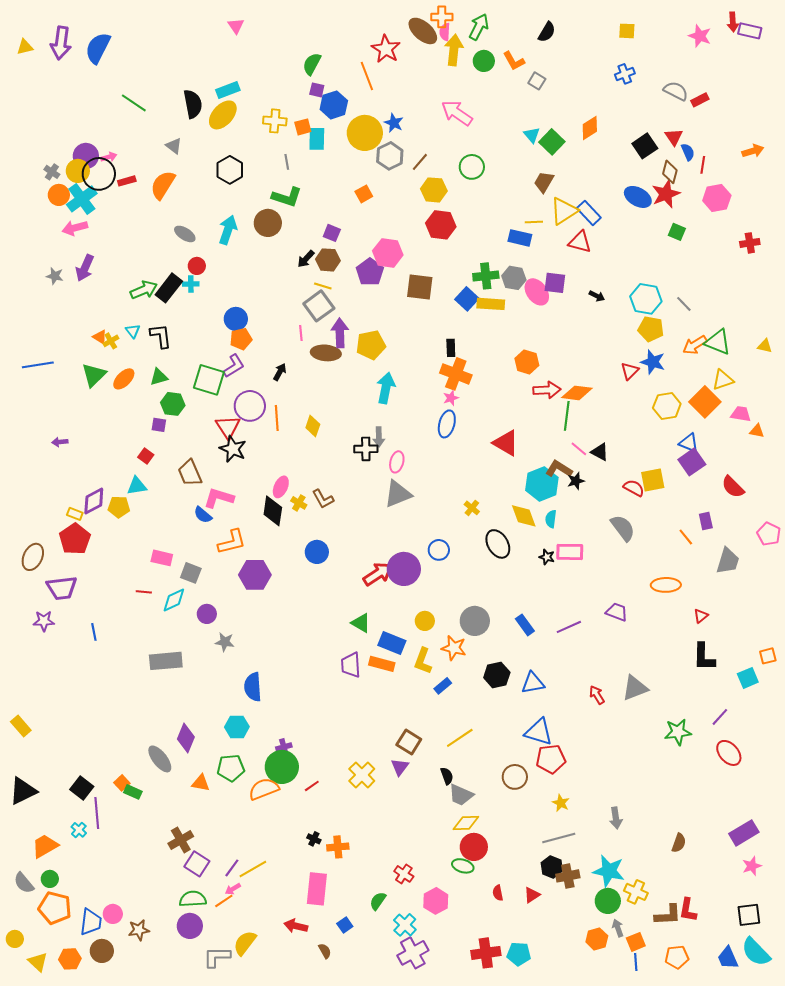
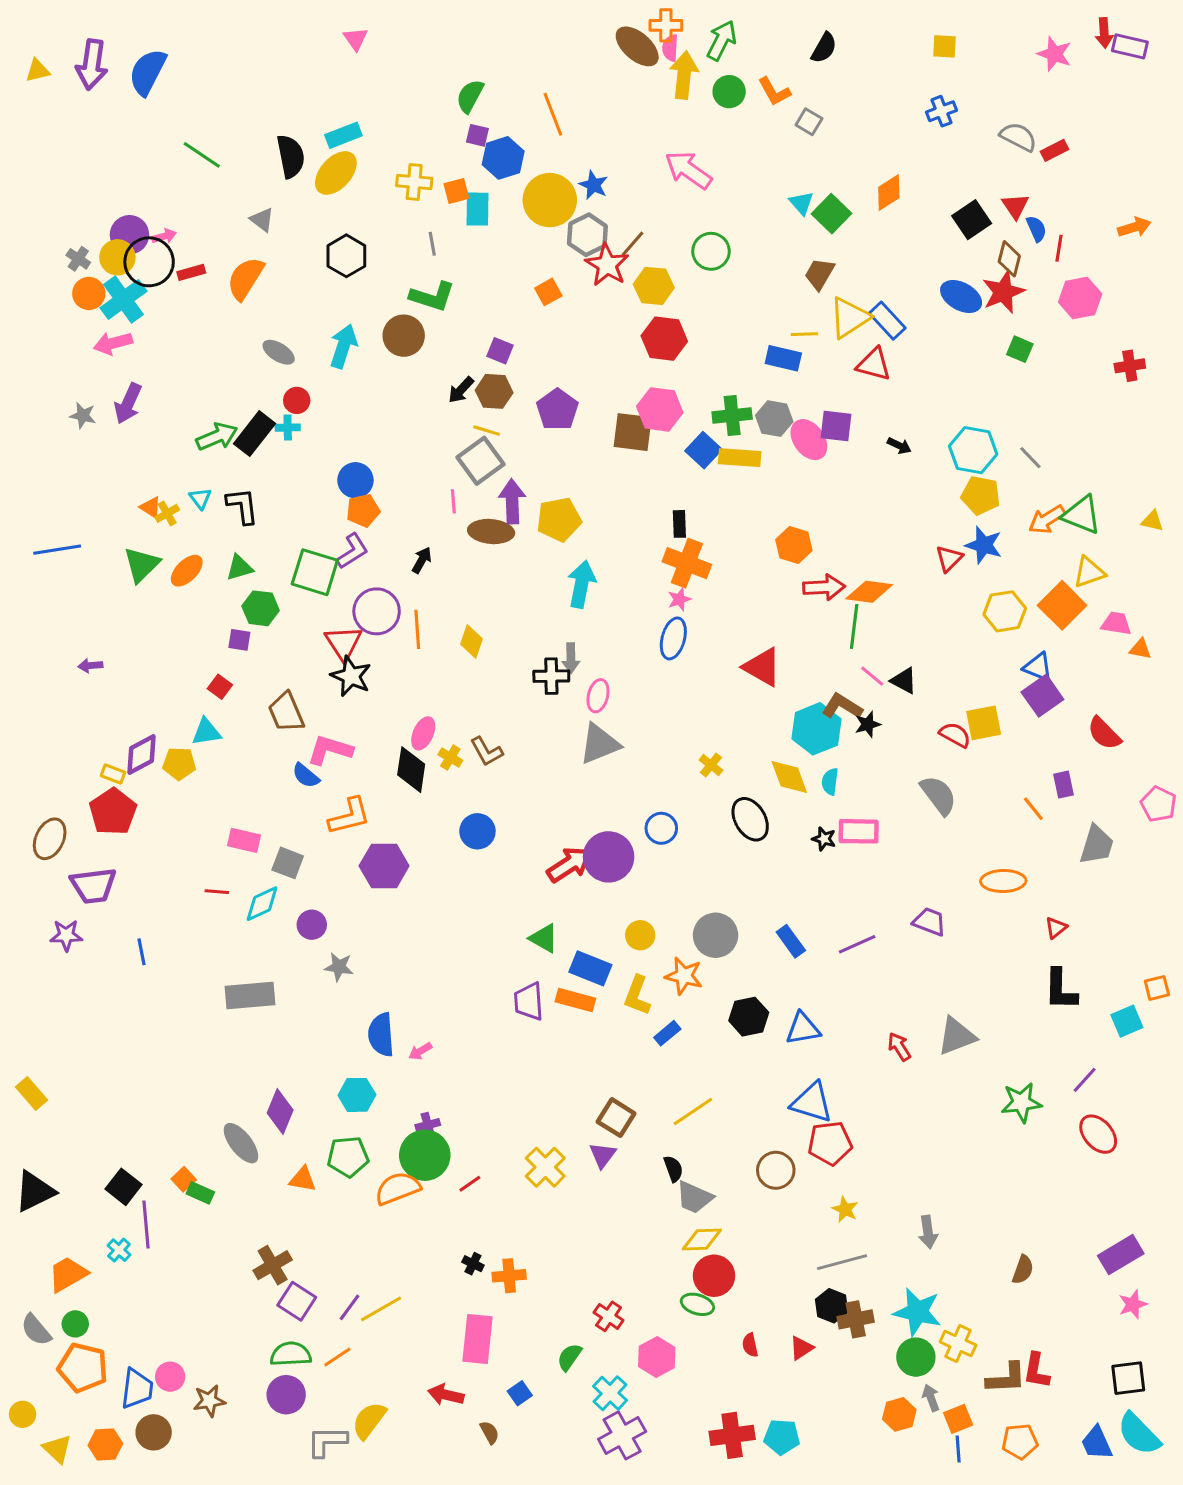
red star: (386, 49) -> (607, 265), moved
pink hexagon: (388, 253) -> (660, 409), moved
pink arrow: (233, 889) -> (420, 1051), moved

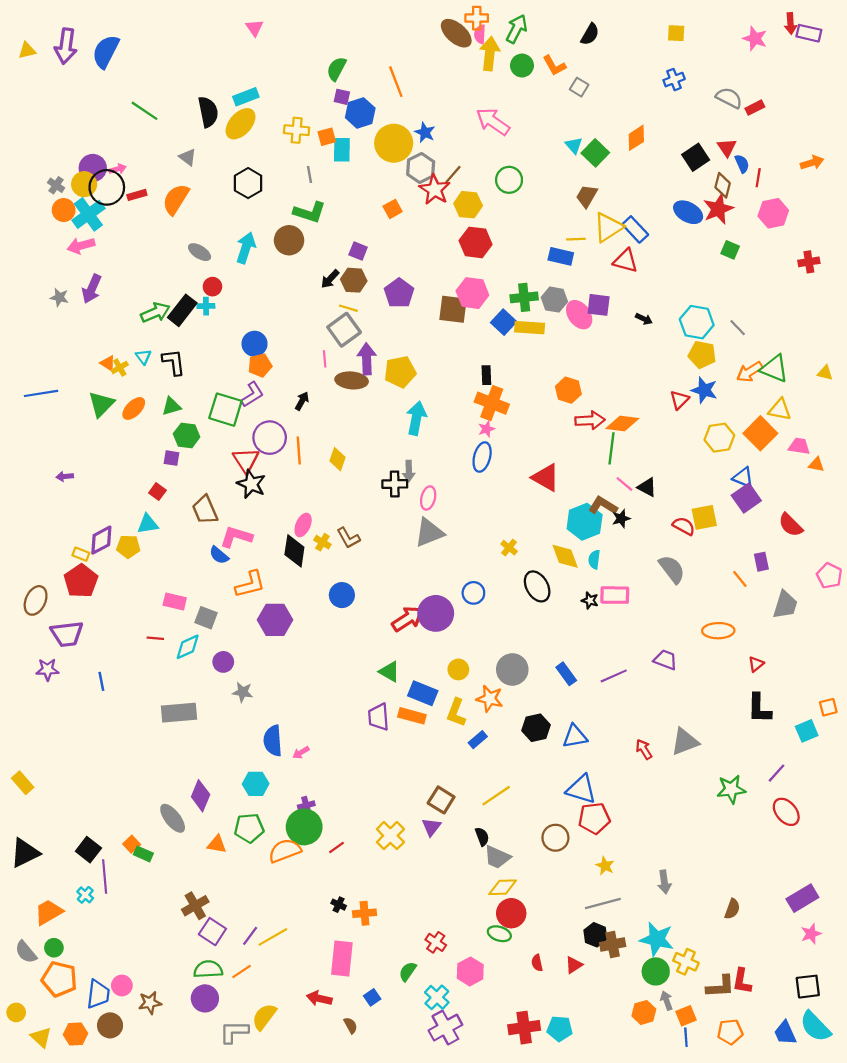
yellow triangle: (1089, 572) -> (780, 410), turned 30

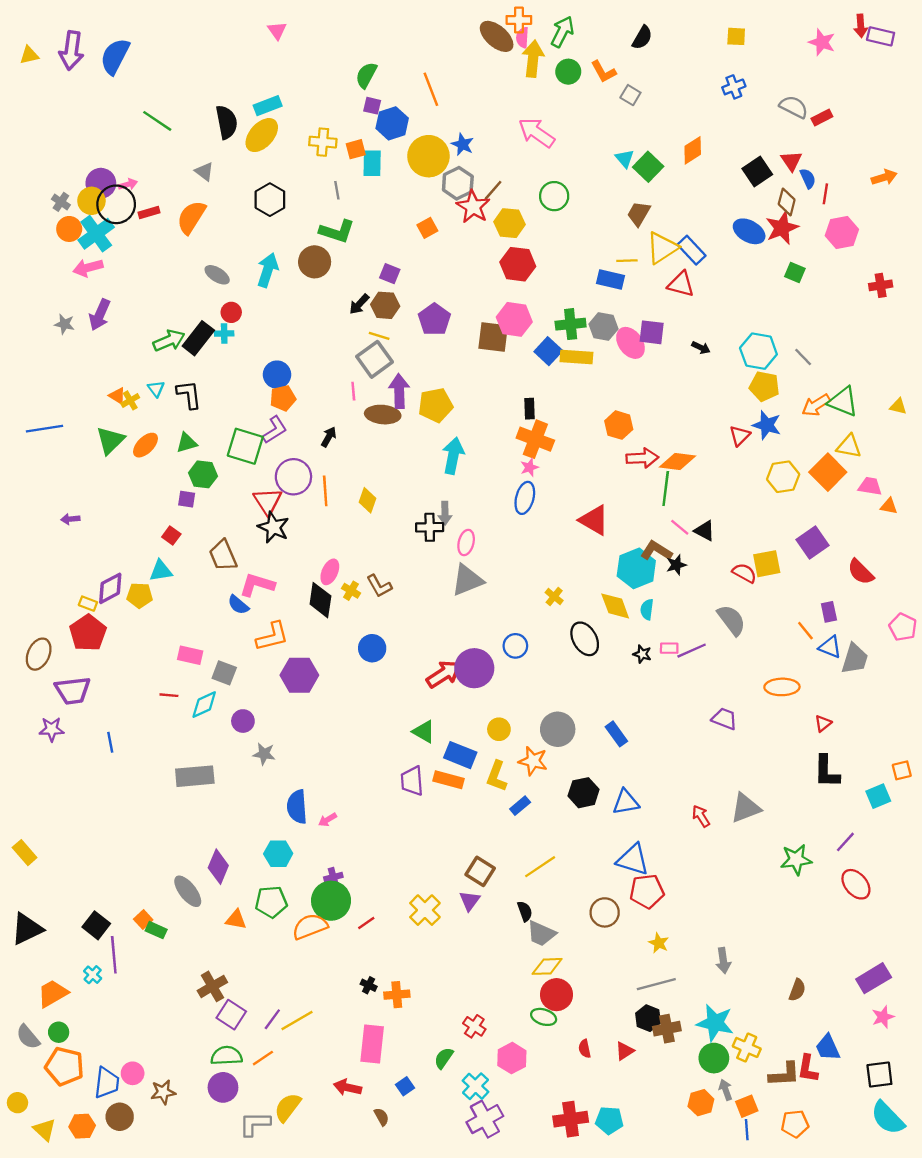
blue triangle: (743, 478) -> (830, 647), moved
pink rectangle: (615, 595) -> (669, 648), size x0.6
purple line: (614, 676) -> (692, 651), moved
blue trapezoid: (785, 1033) -> (828, 1047), moved

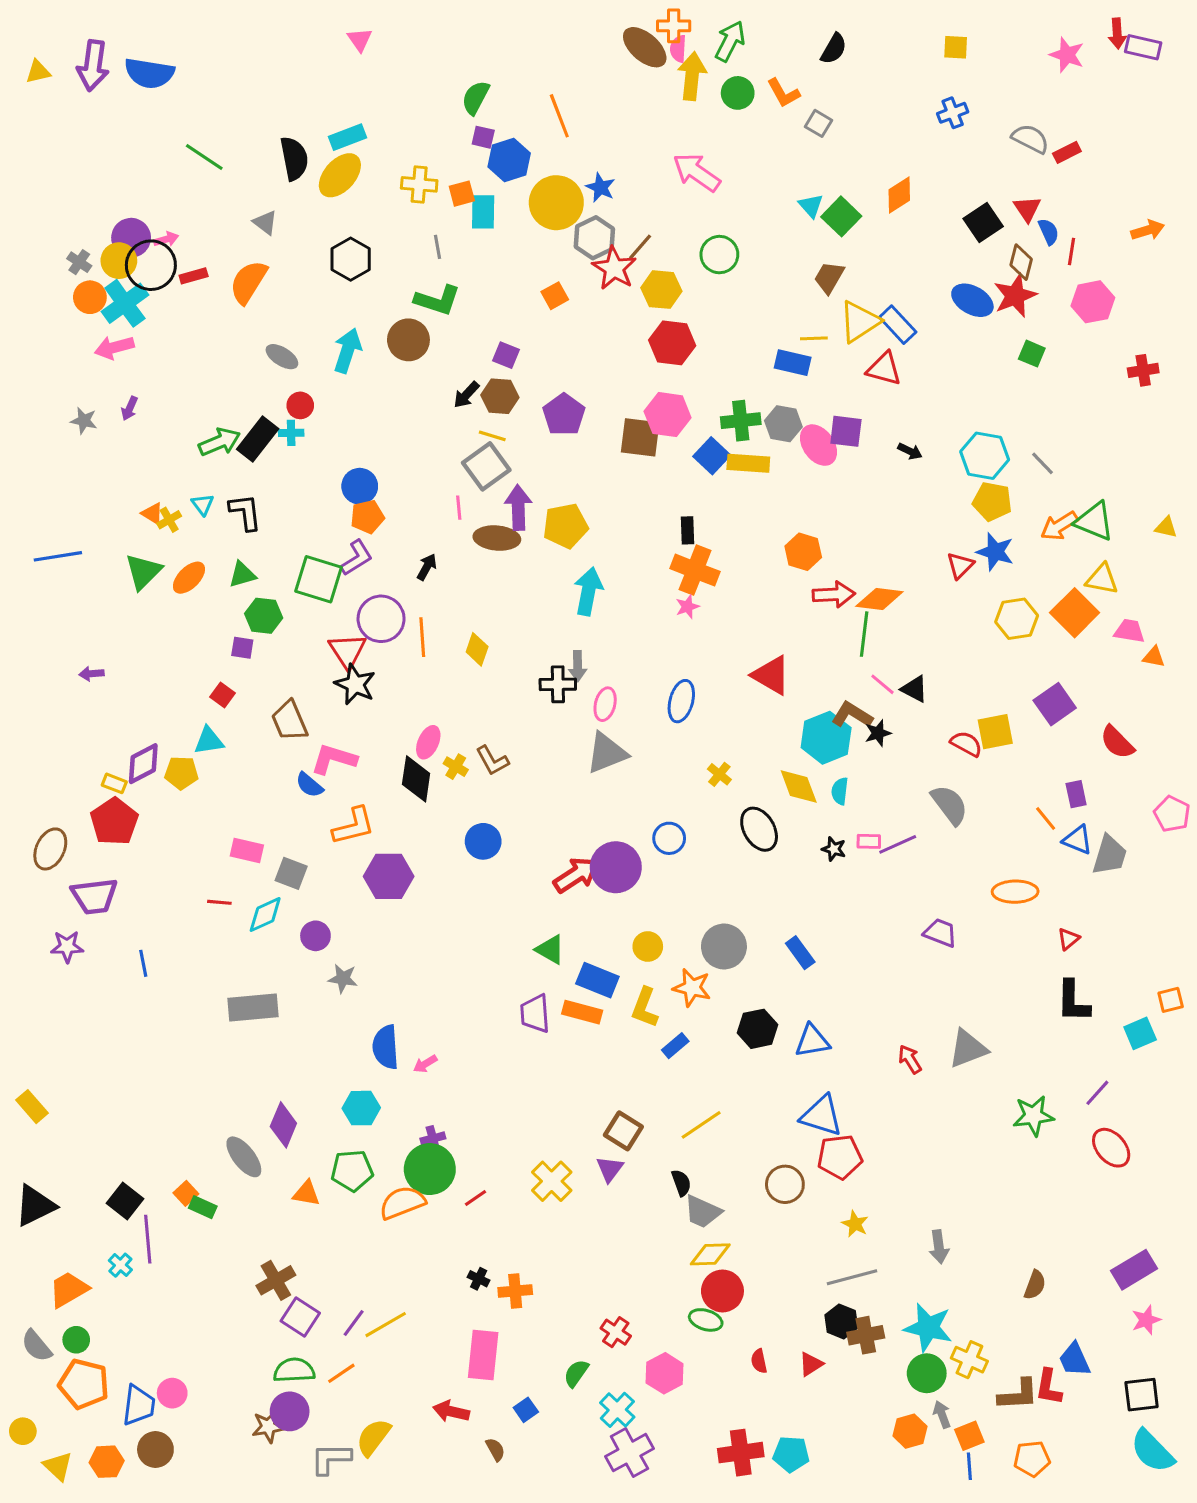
blue semicircle: (115, 56) -> (149, 73), turned -108
purple arrow: (100, 315) -> (130, 408), size x0.6
blue ellipse: (525, 498) -> (681, 701), moved
brown star: (163, 1092) -> (268, 1427), moved

